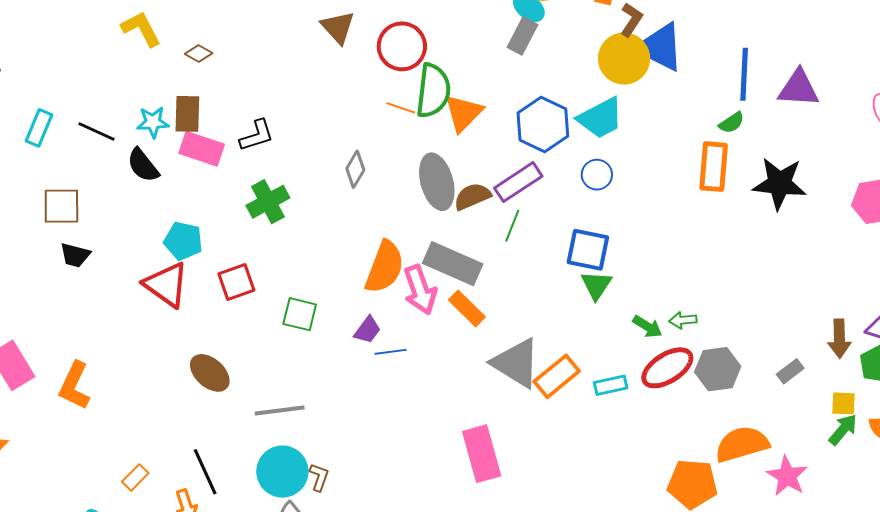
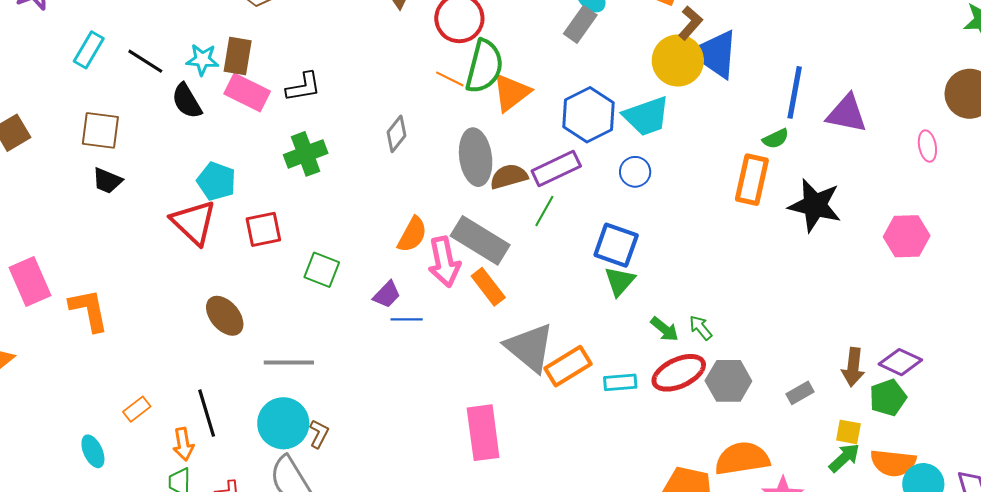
orange semicircle: (385, 267) -> (412, 235), size x0.7
green arrow: (683, 320) -> (701, 328), turned 48
orange L-shape: (74, 386) -> (89, 310), turned 135

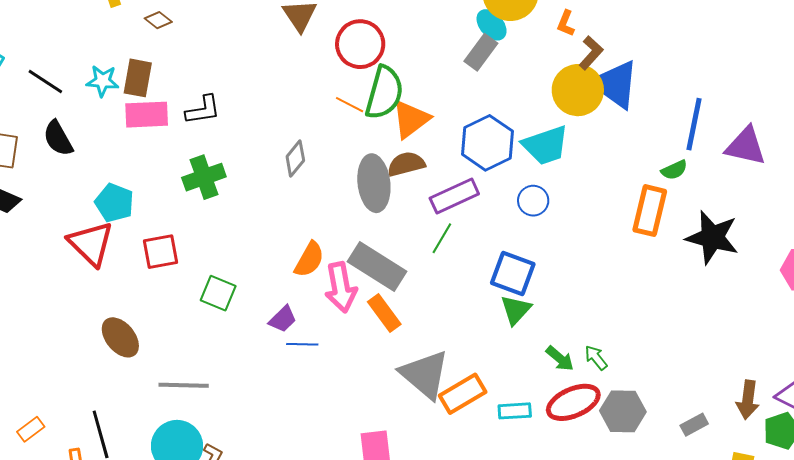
pink rectangle: (247, 92) -> (147, 115), turned -30
black semicircle: (187, 101) -> (58, 138), moved
brown semicircle: (509, 177) -> (406, 164), moved

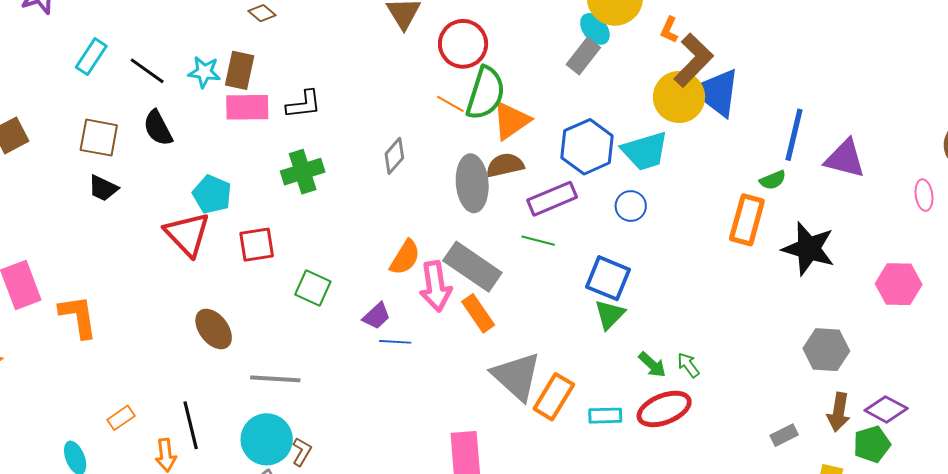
brown L-shape: (591, 53) -> (693, 60), size x1.6
green line: (442, 238) -> (538, 241), turned 72
orange rectangle: (463, 394) -> (554, 397), turned -30
gray hexagon: (623, 411) -> (826, 350), moved

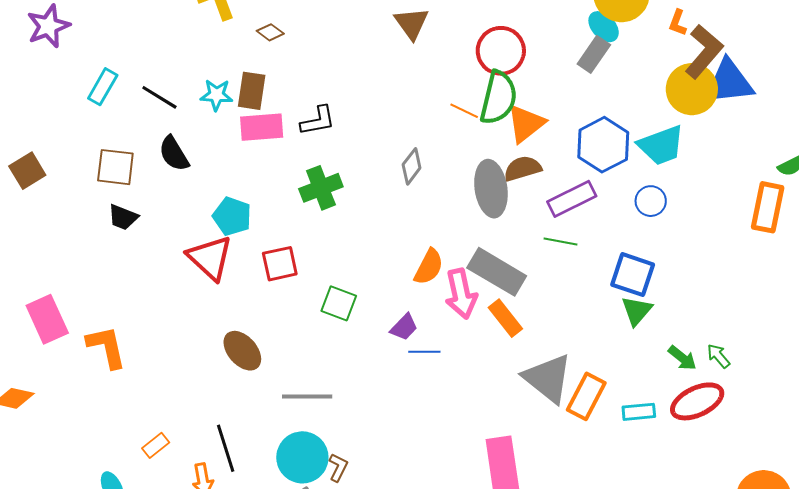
red circle: (463, 44) -> (501, 51), moved
blue triangle: (717, 92) -> (729, 82), turned -40

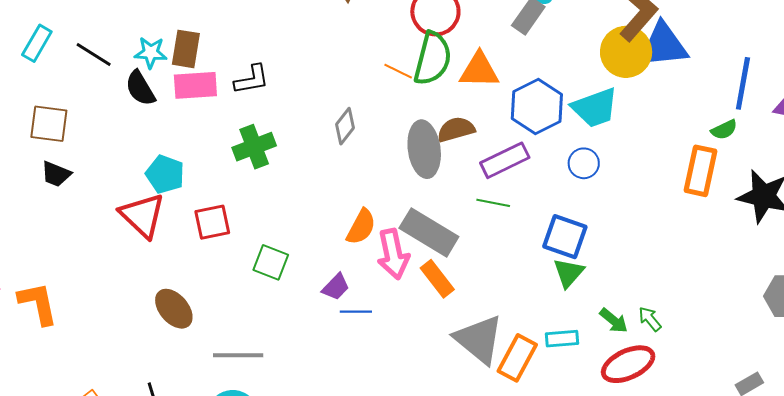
orange triangle: (526, 124) -> (479, 70), moved, turned 39
black semicircle: (174, 154) -> (140, 88), moved
cyan rectangle: (639, 412) -> (562, 339), moved

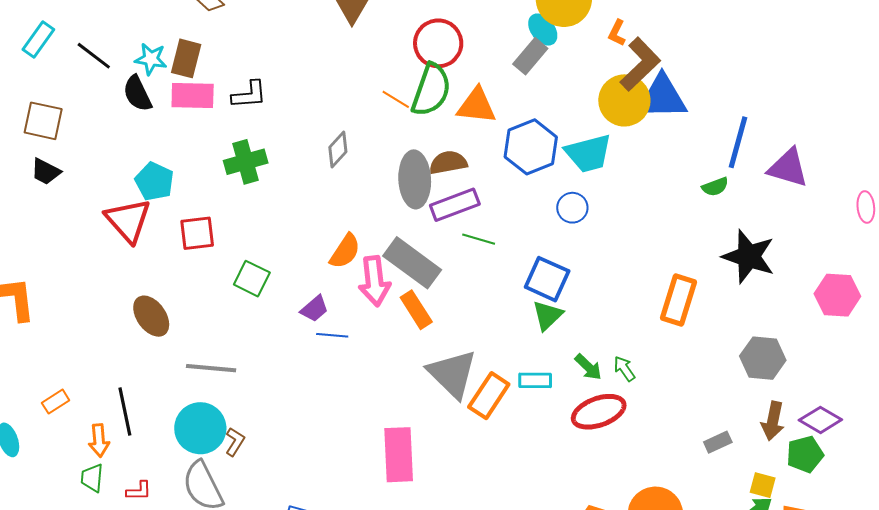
purple rectangle: (505, 160) -> (455, 205), moved
orange rectangle: (701, 171) -> (679, 300), moved

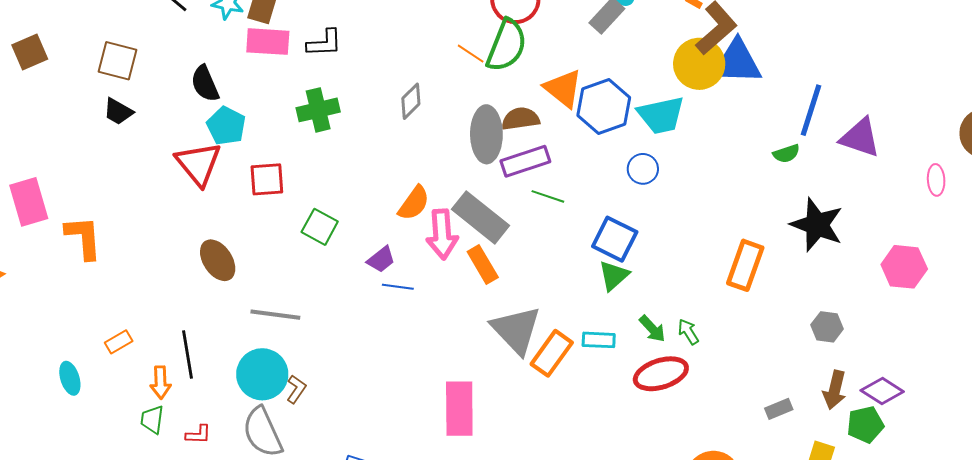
black semicircle: (137, 94) -> (205, 84), moved
orange triangle: (477, 106) -> (563, 88), moved, turned 30
gray hexagon: (763, 358) -> (827, 327), size x0.7

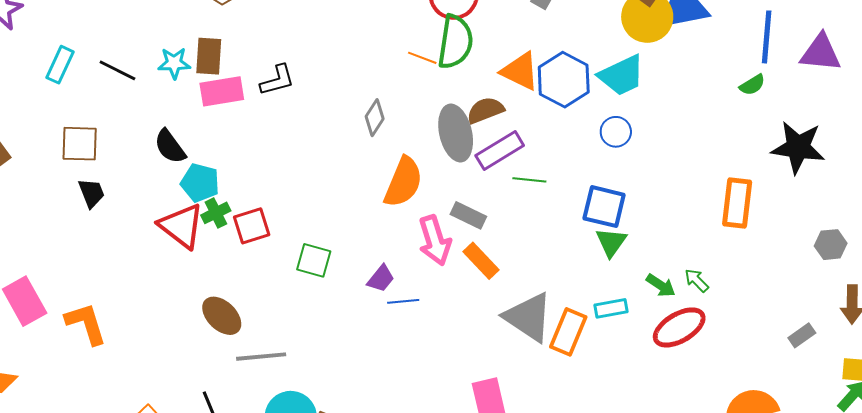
green cross: (318, 110) -> (216, 213), moved, size x0.7
black trapezoid: (118, 112) -> (91, 193), turned -128
orange semicircle: (414, 203) -> (403, 182), moved, size x1.4
gray rectangle: (480, 217) -> (468, 215), size x0.6
gray line: (275, 315) -> (261, 357), moved

